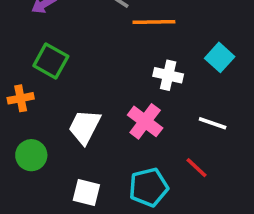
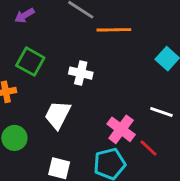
white cross: (168, 75) -> (81, 73), moved
pink cross: (145, 121) -> (121, 129), moved

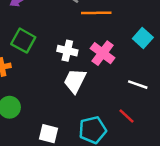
white trapezoid: (58, 115) -> (75, 81), moved
pink cross: (121, 129) -> (103, 53), moved

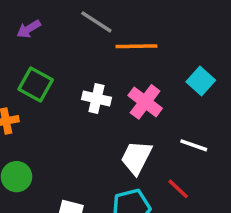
white trapezoid: (75, 81) -> (136, 158), moved

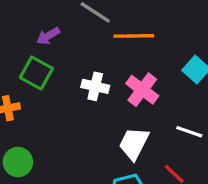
purple arrow: (29, 29) -> (48, 36), moved

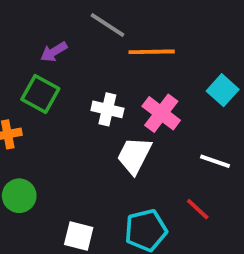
white trapezoid: (134, 144) -> (134, 155), moved

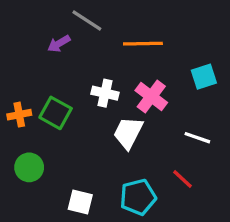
gray line: (107, 25) -> (87, 21), moved
cyan square: (223, 90) -> (204, 77), turned 30
green square: (40, 94) -> (56, 113), moved

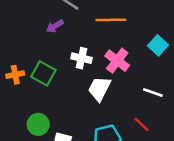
purple arrow: (59, 44) -> (55, 26), moved
cyan square: (204, 77) -> (158, 45), turned -30
green circle: (29, 167) -> (38, 124), moved

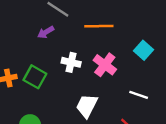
white trapezoid: (99, 89) -> (87, 106), moved

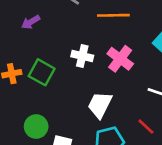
purple arrow: (46, 32) -> (31, 22), moved

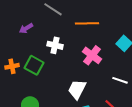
white cross: (82, 56) -> (55, 45), moved

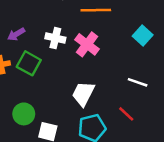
purple arrow: (26, 28) -> (16, 34), moved
pink cross: (92, 55) -> (87, 44), moved

